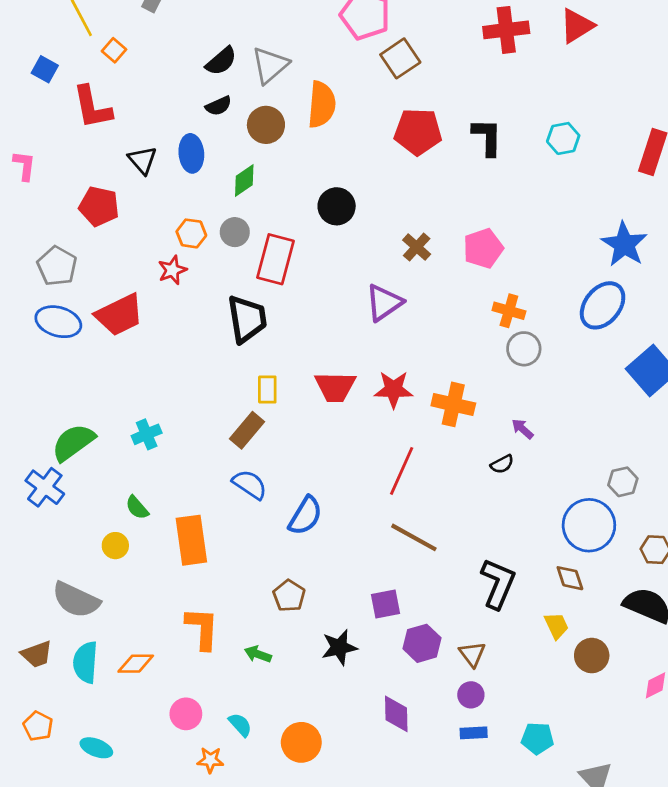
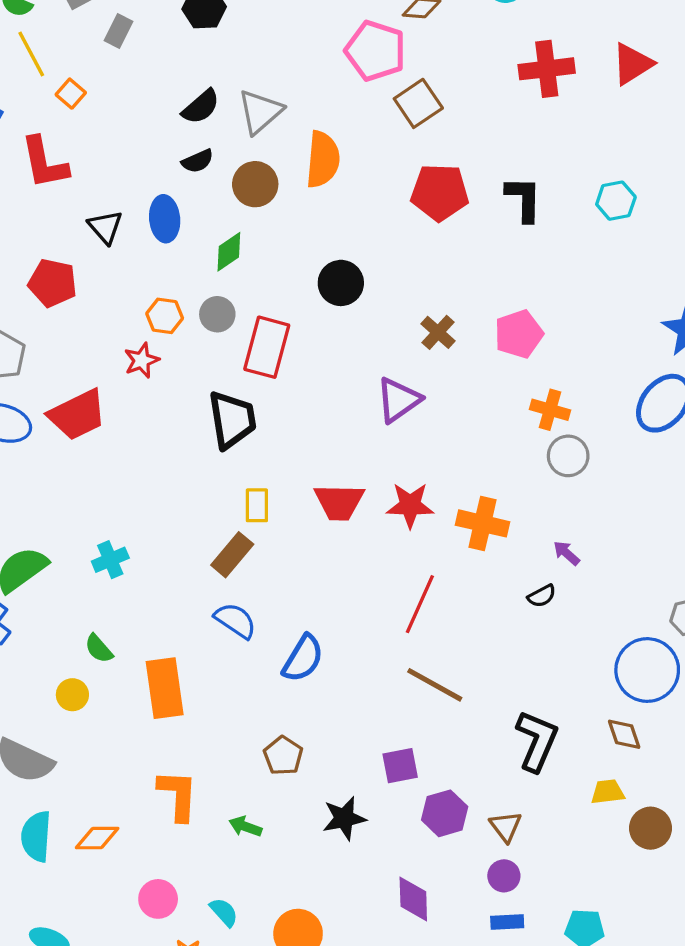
yellow trapezoid: (556, 626) -> (608, 792), turned -72

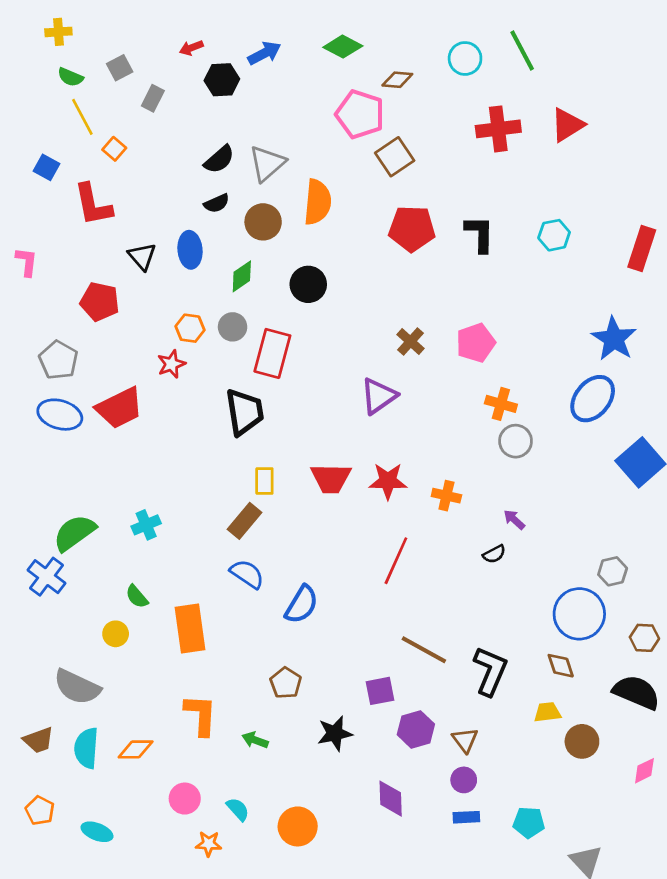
black circle: (341, 283) -> (308, 284), moved
orange cross: (482, 523) -> (446, 496), size x0.7
brown line: (435, 685) -> (424, 650), moved

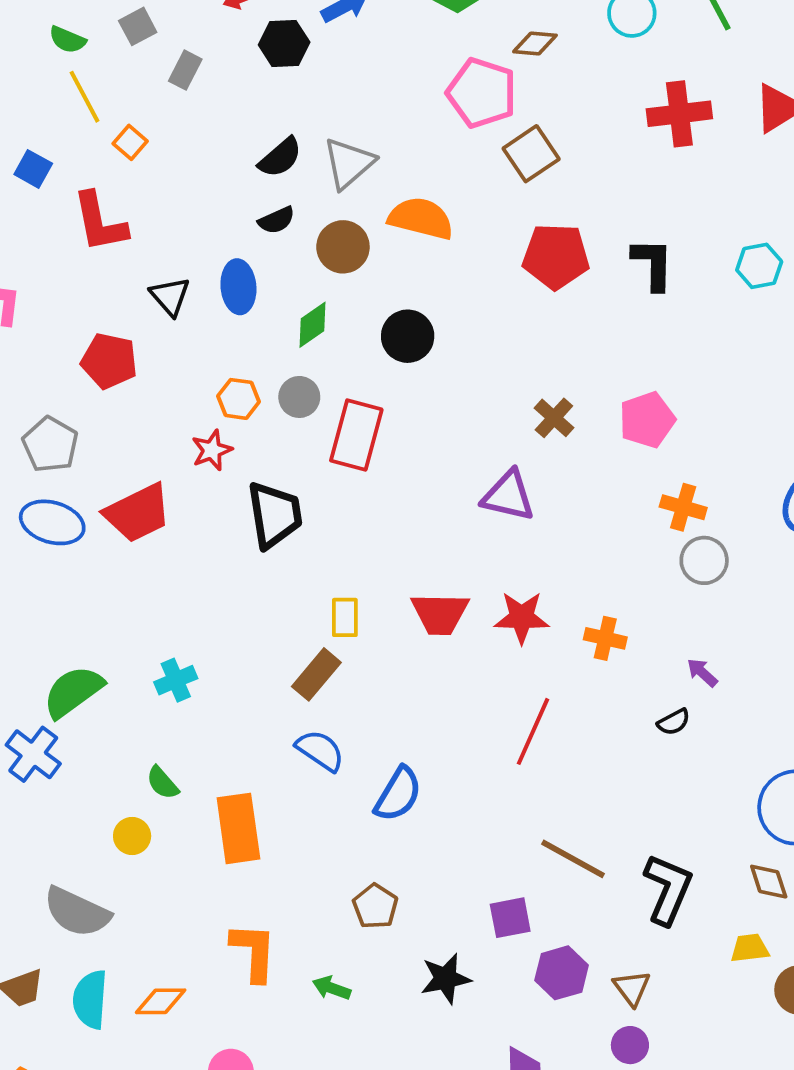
orange semicircle: (318, 202) -> (421, 218), turned -81
purple triangle: (379, 396) -> (508, 496), turned 48
black trapezoid: (244, 412) -> (275, 515), moved

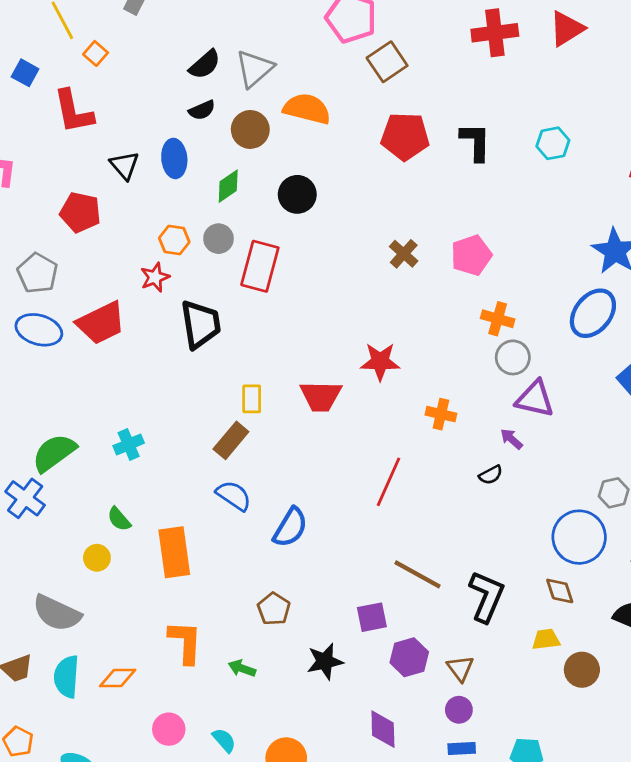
purple triangle: (508, 496) -> (535, 399), moved
red star: (522, 617) -> (380, 362), moved

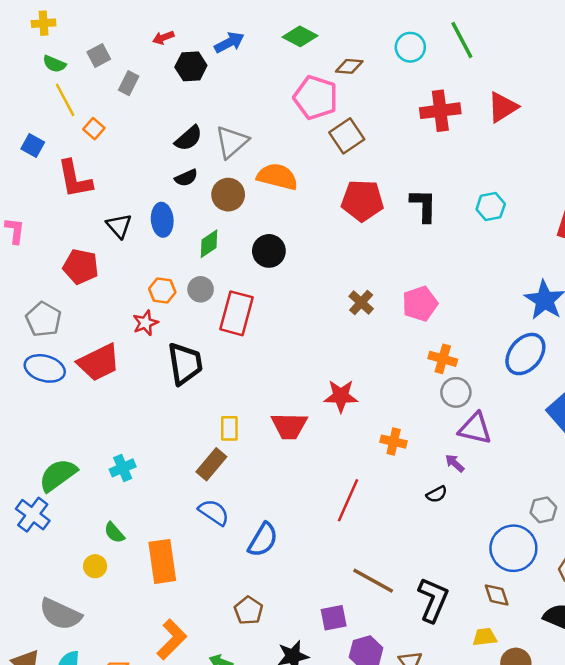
orange L-shape: (185, 642) -> (172, 639), turned 42

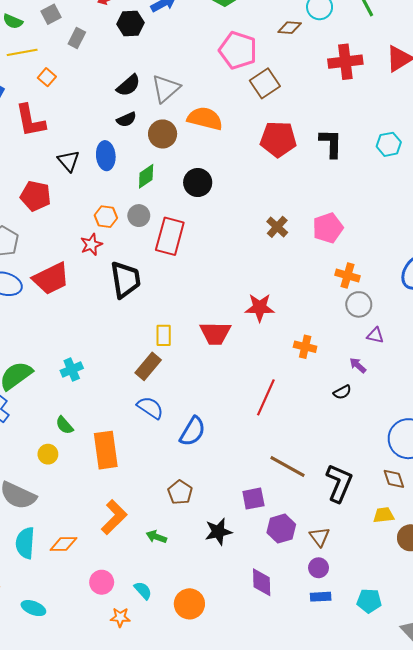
brown diamond: (349, 66) -> (290, 28), moved
yellow line: (65, 100) -> (22, 52), turned -72
purple triangle: (475, 428) -> (375, 335), size x0.6

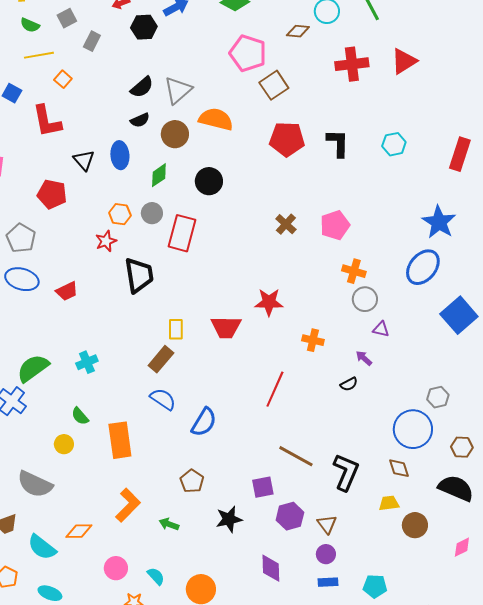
red trapezoid: (51, 279) -> (67, 291), moved, size x0.6
cyan semicircle: (25, 543) -> (42, 547), moved, turned -56

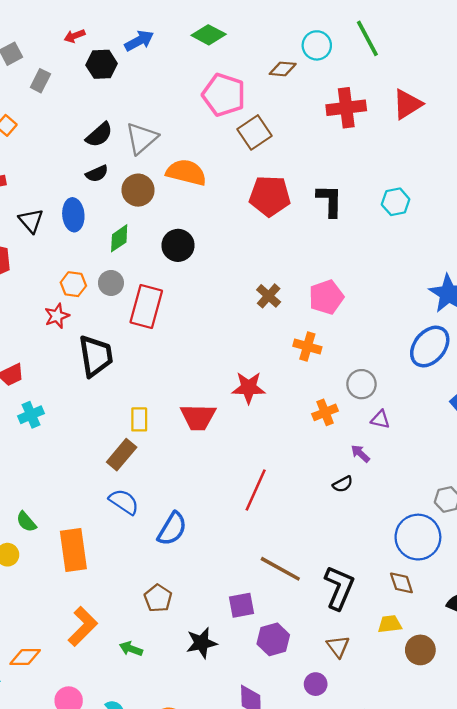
orange cross: (354, 271) -> (307, 347), moved
orange cross: (313, 340) -> (325, 412), moved, turned -35
cyan cross: (87, 362) -> (31, 415), moved
brown triangle: (327, 524) -> (338, 646), moved

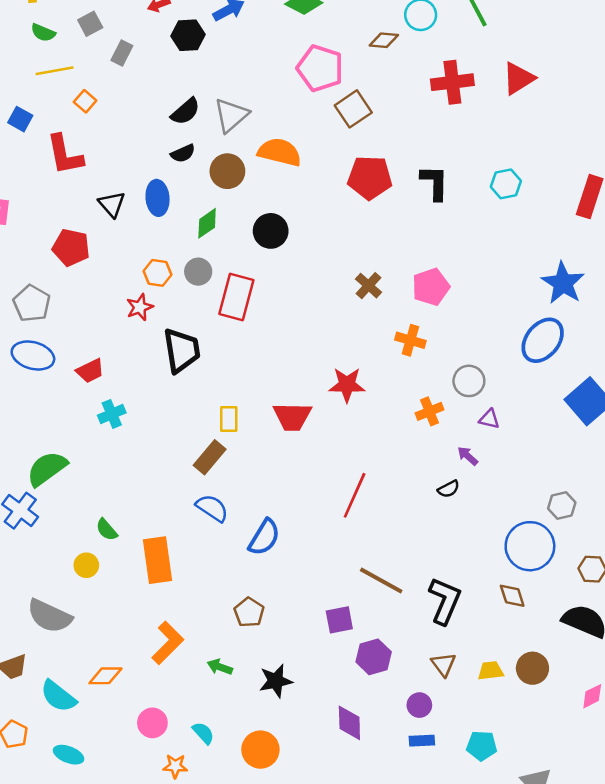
yellow trapezoid: (390, 624) -> (491, 671), moved
black star: (202, 643) -> (276, 681), moved

